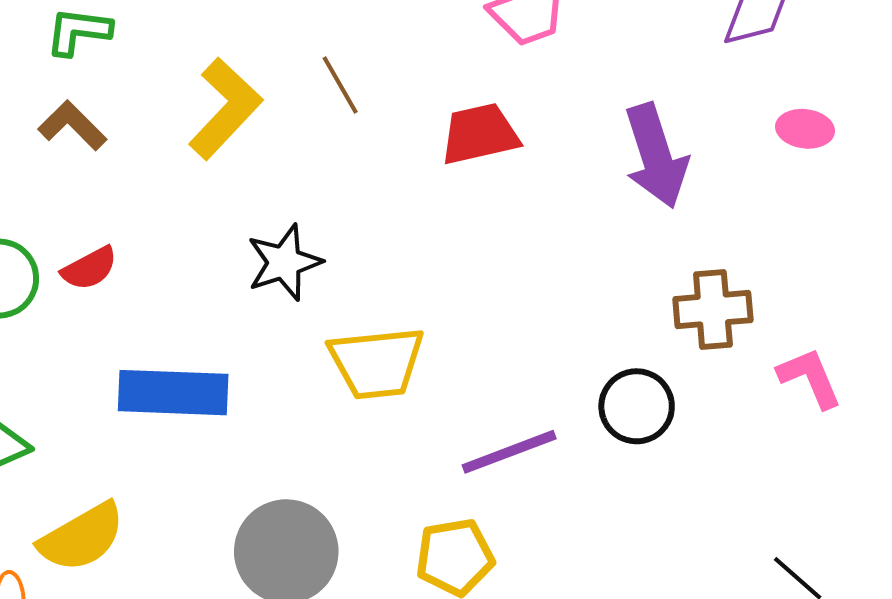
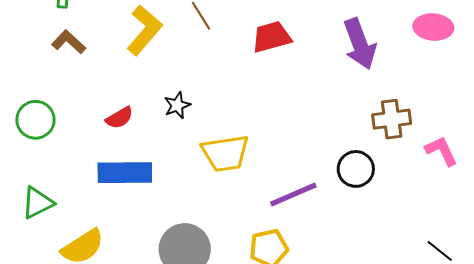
pink ellipse: (805, 129) -> (433, 27), size x1.4
black star: (284, 262) -> (177, 105), size x0.7
red semicircle: (89, 268) -> (119, 118), moved

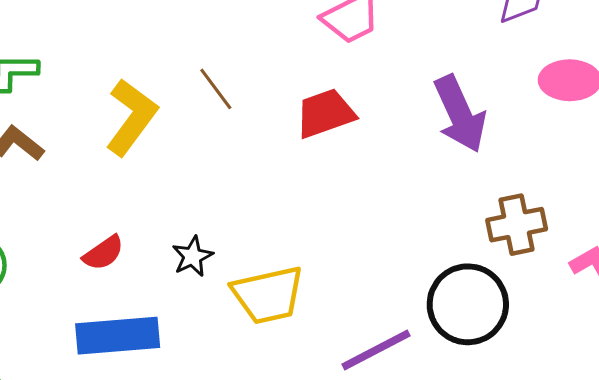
black star: (177, 105) -> (192, 256), moved
black circle: (356, 169) -> (468, 304), size x1.4

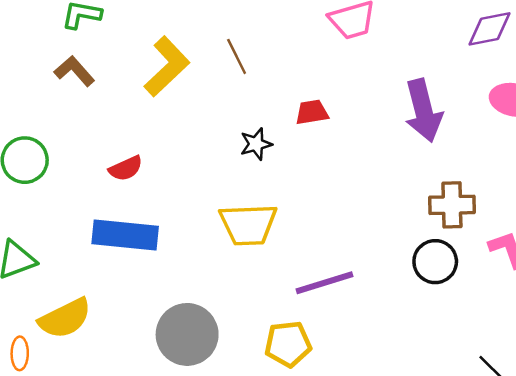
red trapezoid: (325, 113) -> (312, 112), moved, size x0.7
black star: (192, 256) -> (256, 144), moved
black circle: (468, 304) -> (435, 262), moved, size x0.7

